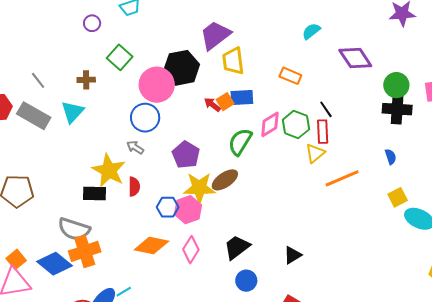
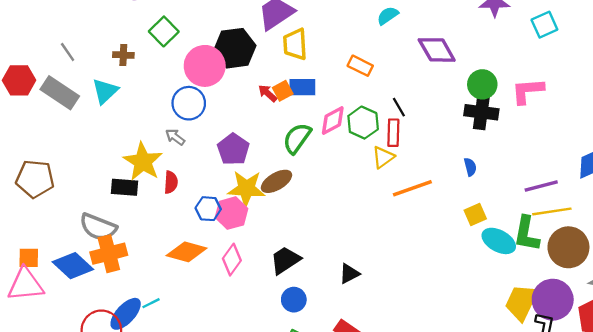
orange square: (16, 259) -> (29, 258), turned 36

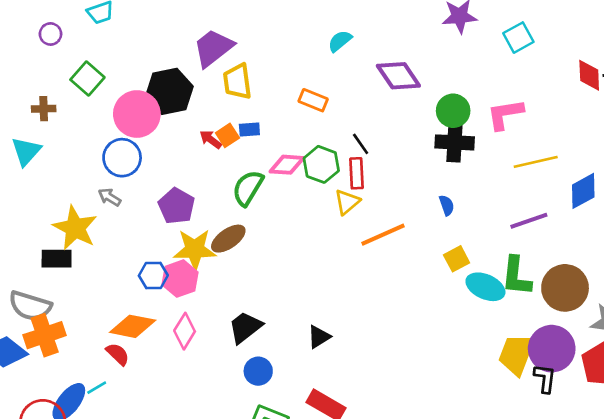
blue rectangle: (302, 87) -> (249, 130), size x0.7
pink diamond: (333, 121) -> (287, 165), turned 36
red semicircle: (171, 182) -> (118, 354), moved, turned -45
yellow line: (552, 211) -> (536, 162), moved

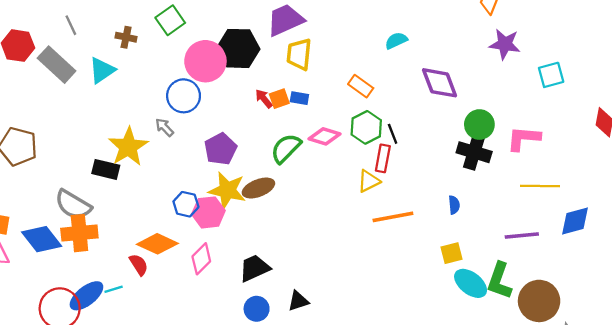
green hexagon: (321, 164) -> (366, 127), moved
black triangle: (319, 337) -> (298, 301), moved

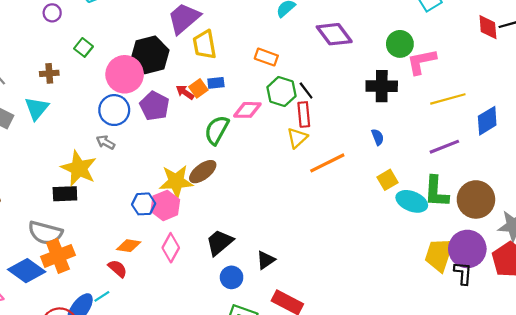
green square: (170, 20) -> (84, 47), size x0.7
green circle: (479, 125) -> (400, 44), moved
purple pentagon: (221, 149) -> (154, 106), moved
orange diamond: (157, 244) -> (129, 246), size x0.7

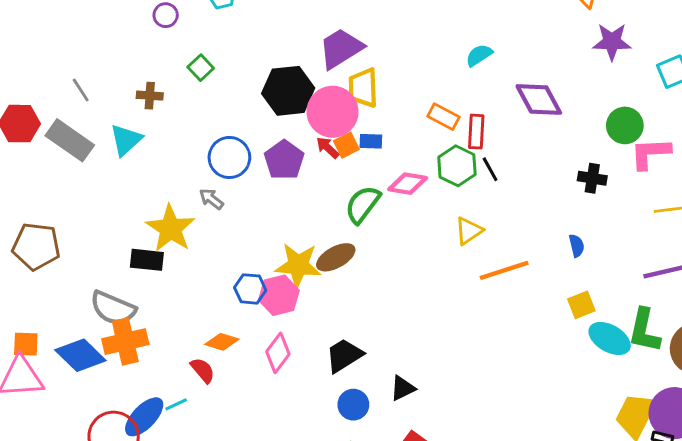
pink circle: (125, 74) -> (333, 112), moved
black cross: (382, 86) -> (592, 178), size x0.7
red rectangle: (304, 114) -> (476, 132), moved

